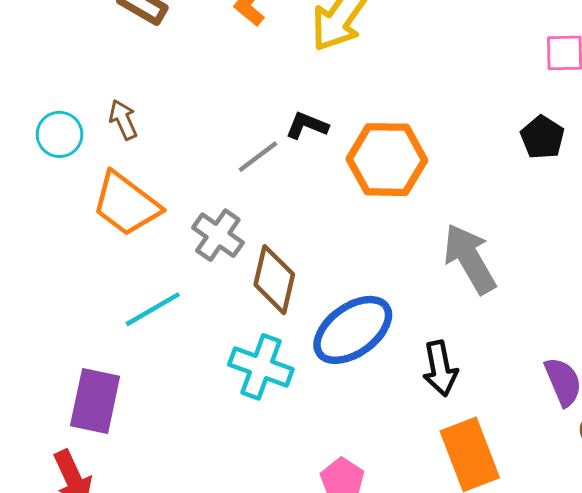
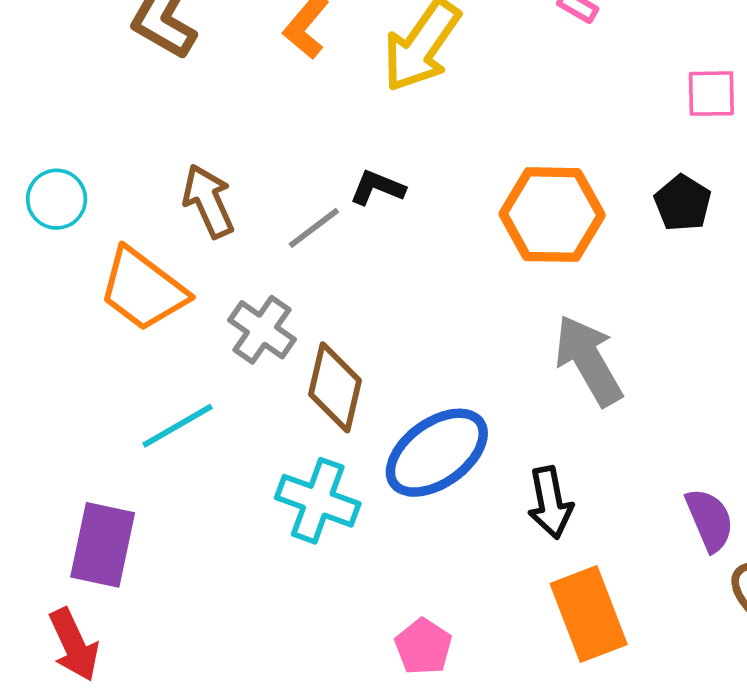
brown arrow: (123, 120) -> (208, 201), moved, size x1.4
orange hexagon: (387, 160) -> (552, 215), moved

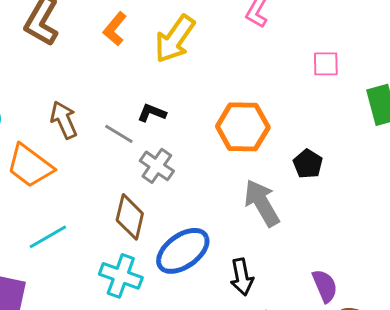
black pentagon: (683, 203) -> (308, 164), moved
gray line: (314, 228) -> (119, 134), turned 68
gray cross: (262, 330) -> (157, 166), moved

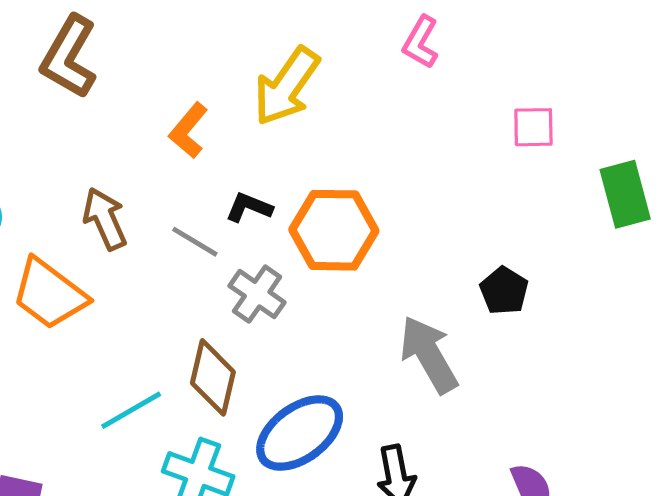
orange L-shape: (115, 29) -> (188, 130), moved
orange hexagon: (243, 127) -> (334, 230), moved
cyan line: (48, 237) -> (131, 410), moved

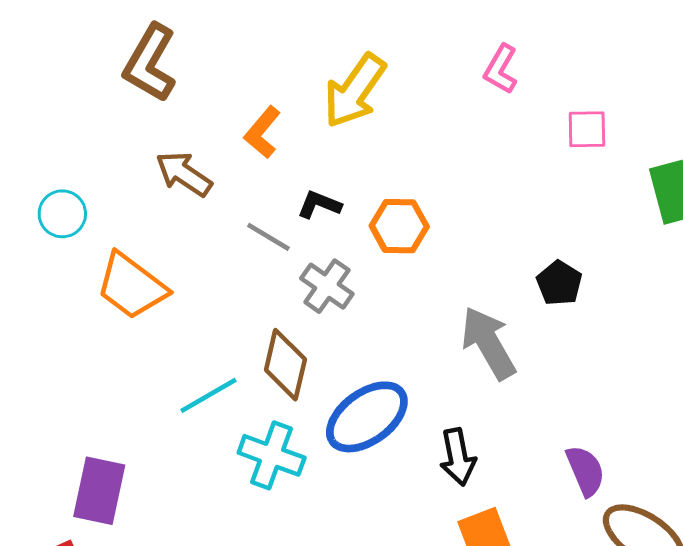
pink L-shape: (421, 42) -> (501, 69), moved
brown arrow: (105, 219) -> (184, 174), moved, turned -32
orange hexagon: (334, 230) -> (399, 226), size x0.7

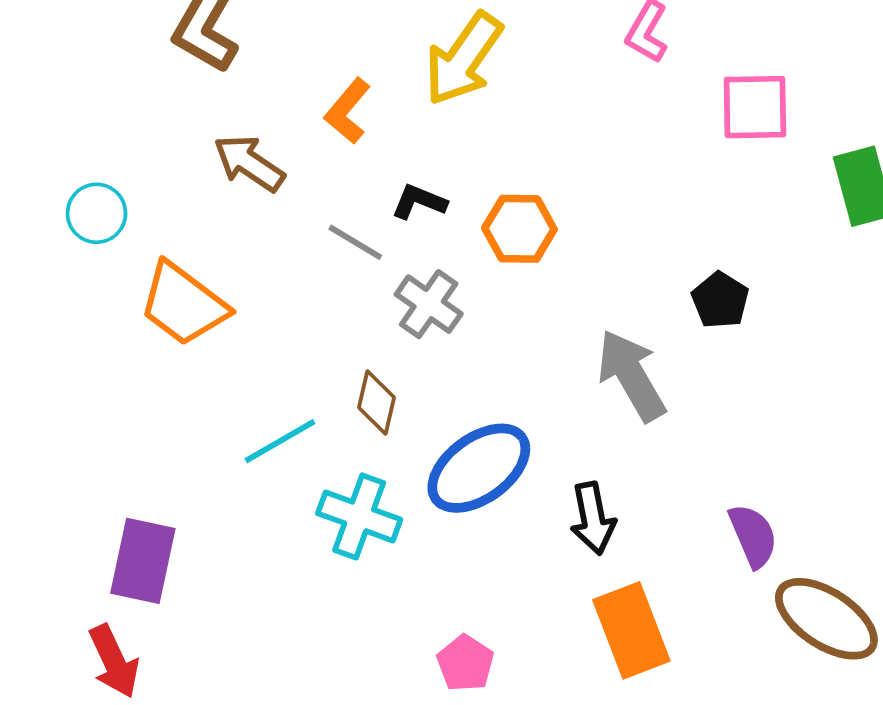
pink square: (587, 129) -> (755, 107), size x1.4
brown diamond: (285, 365) -> (377, 403), size x0.7

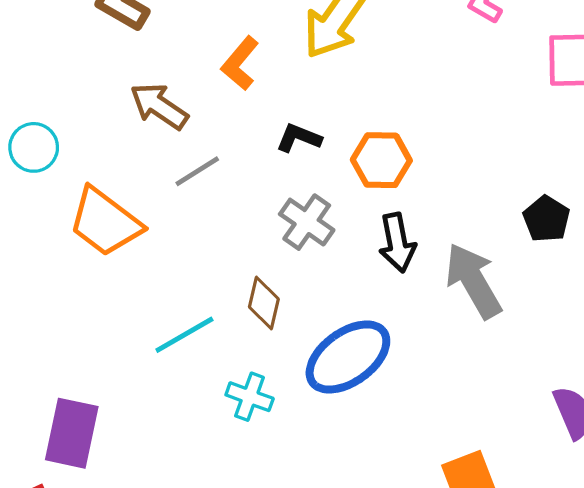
gray line: (355, 242) -> (197, 171), moved, turned -63
cyan cross: (359, 516) -> (250, 397), size x0.7
black arrow: (593, 518) -> (397, 243), moved

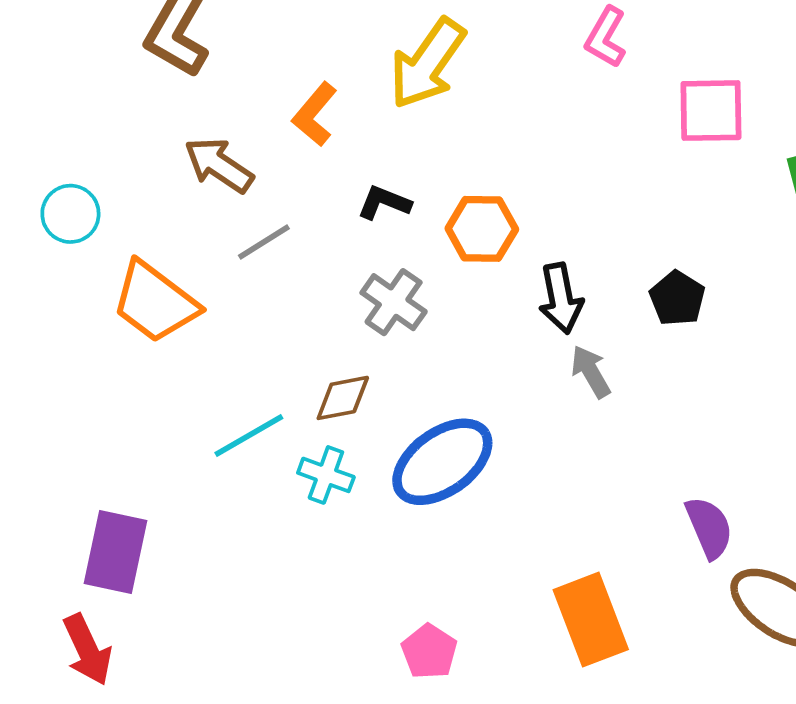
black arrow: (397, 243) -> (561, 298), moved
gray arrow: (473, 281) -> (591, 372), size x0.6
brown diamond: (264, 303) -> (343, 398), turned 66
cyan cross: (250, 397) -> (326, 475), moved

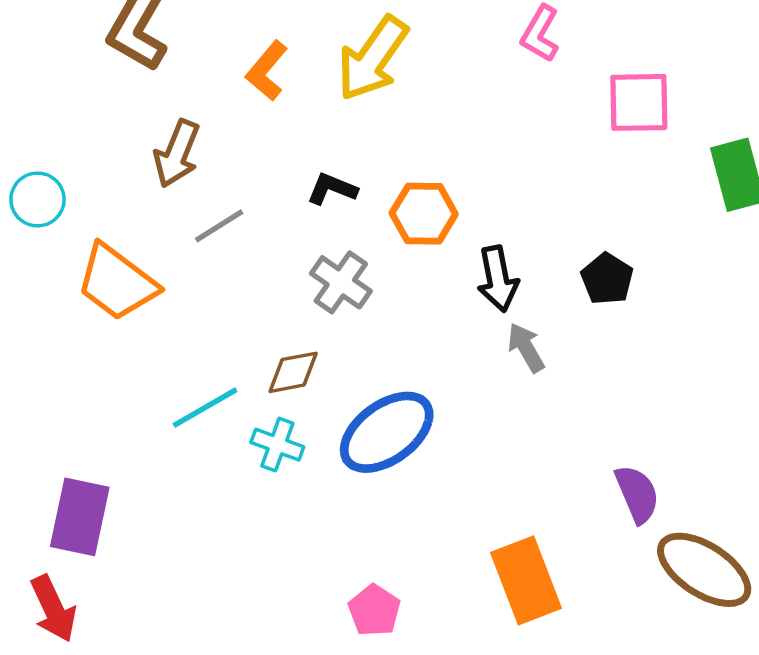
orange L-shape: (315, 114) -> (267, 71), moved
brown arrow: (219, 165) -> (177, 154), turned -102

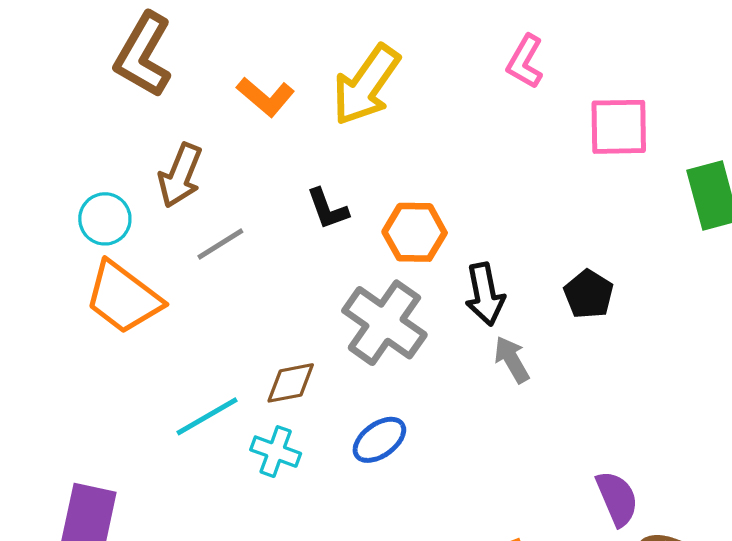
orange L-shape: (267, 71) -> (266, 97), turned -90
black L-shape: (332, 189) -> (328, 209), turned -132
cyan circle: (37, 199) -> (105, 219), moved
gray cross: (341, 282) -> (384, 323), moved, size x1.4
blue ellipse: (387, 432) -> (379, 440), size x0.6

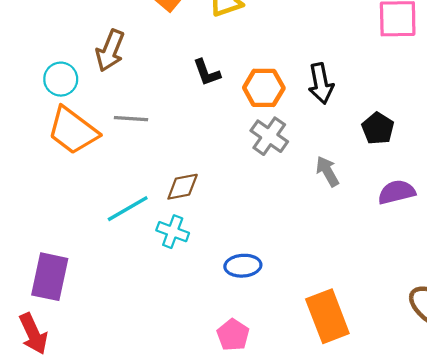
gray line: (220, 244) -> (131, 119), moved, turned 36
black arrow: (485, 294) -> (321, 83), moved
gray cross: (384, 323) -> (269, 136), moved, size x0.7
blue ellipse: (379, 440) -> (243, 266), moved, turned 32
purple semicircle: (617, 498) -> (397, 192), moved, turned -81

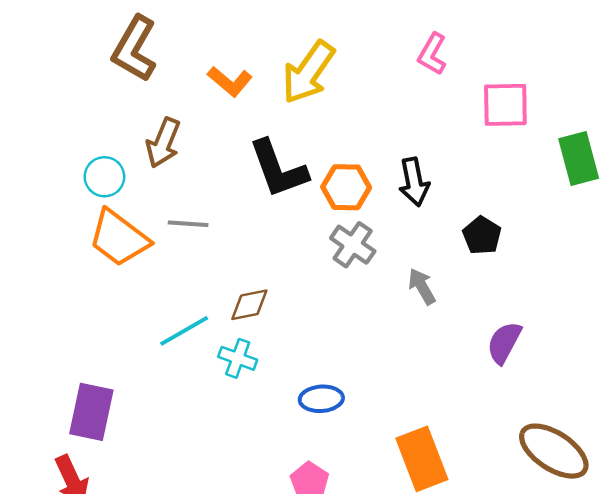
black L-shape: (207, 72) -> (278, 169), size x1.8
purple semicircle: (397, 192) -> (504, 343), moved, turned -48

